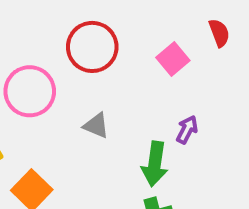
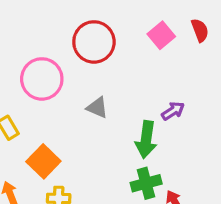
pink square: (173, 59) -> (161, 35), moved
purple arrow: (187, 130) -> (173, 111), turned 30

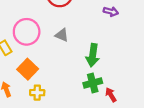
pink circle: (42, 79) -> (27, 32), moved
purple arrow: (173, 111) -> (111, 12), moved, turned 48

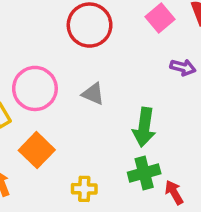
purple arrow: (111, 12) -> (183, 67), moved
yellow cross: (37, 93) -> (84, 189), moved

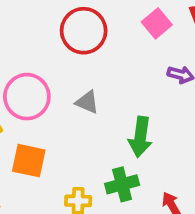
orange square: (37, 150) -> (29, 161), turned -32
green cross: (144, 173) -> (122, 184), moved

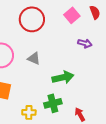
green arrow: (140, 137) -> (63, 77), turned -110

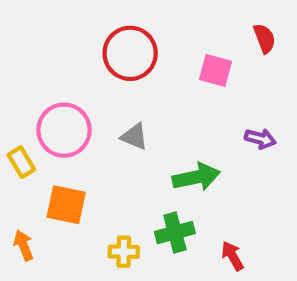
pink square: (72, 15) -> (215, 70), moved, turned -35
purple arrow: (85, 43) -> (260, 139), moved

